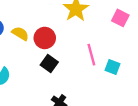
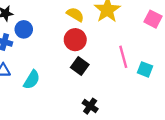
yellow semicircle: (20, 34) -> (75, 14), moved

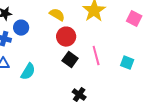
yellow semicircle: (75, 14) -> (57, 15), moved
pink line: (123, 57) -> (96, 56), moved

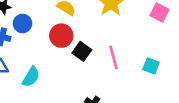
red circle: (66, 37) -> (61, 36), moved
black square: (70, 60) -> (82, 51), moved

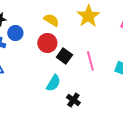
cyan semicircle: (31, 77) -> (53, 83), moved

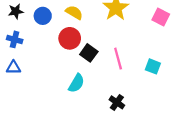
blue circle: (15, 33) -> (43, 16), moved
black cross: (73, 100) -> (117, 102), moved

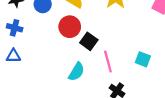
pink line: (118, 59) -> (108, 62), moved
cyan square: (153, 66) -> (143, 59), moved

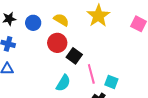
cyan square: (143, 59) -> (111, 82), moved

